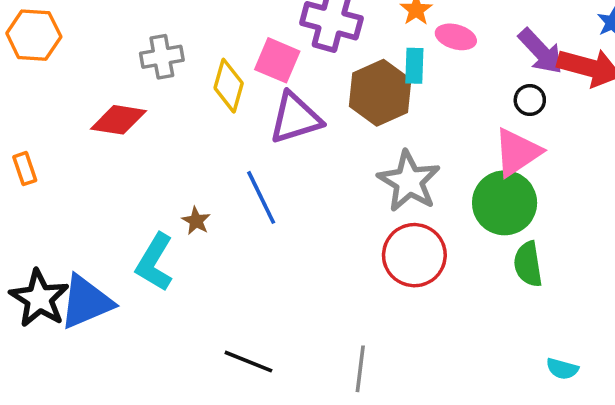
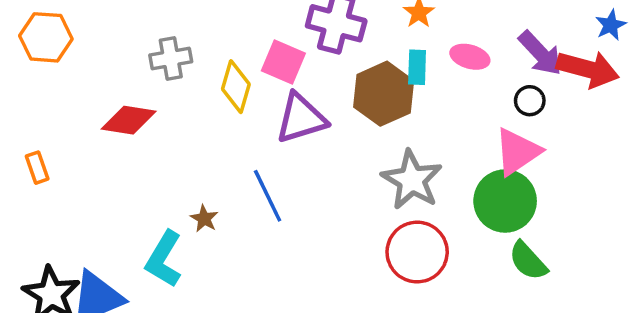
pink ellipse: (456, 37) -> (470, 57), moved
green semicircle: (528, 264) -> (528, 261), turned -33

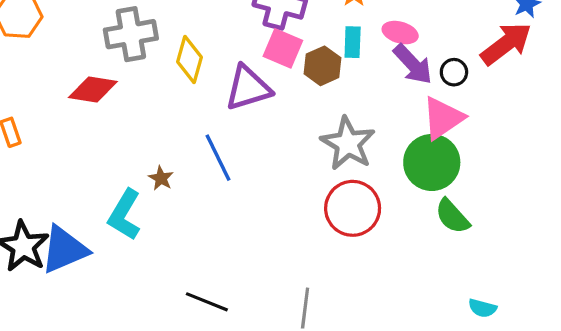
purple arrow: (540, 53) -> (413, 64), moved
gray cross: (171, 58) -> (131, 34), size x1.4
pink square: (283, 62) -> (283, 48), moved
red arrow: (588, 69) -> (506, 44), turned -52
brown hexagon: (384, 94) -> (322, 66), size x0.7

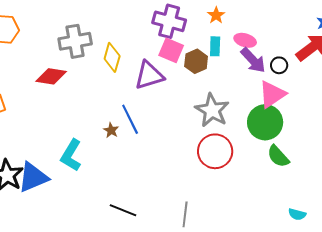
brown star: (161, 178) -> (111, 130), moved

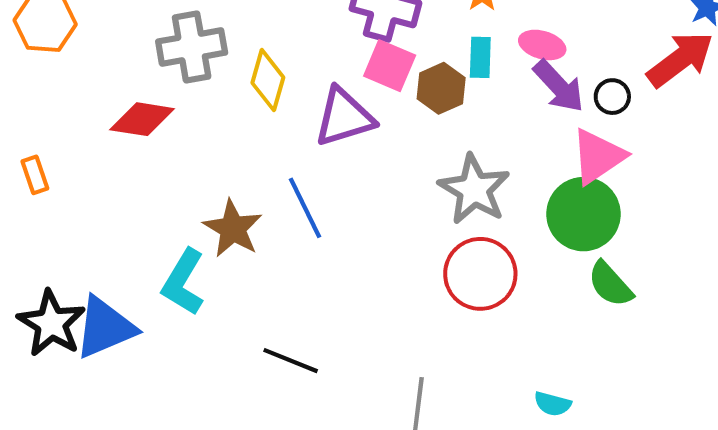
brown star: (111, 130) -> (233, 229), moved, size x1.8
black line: (123, 210) -> (291, 361), moved
cyan semicircle: (297, 214) -> (553, 404), moved

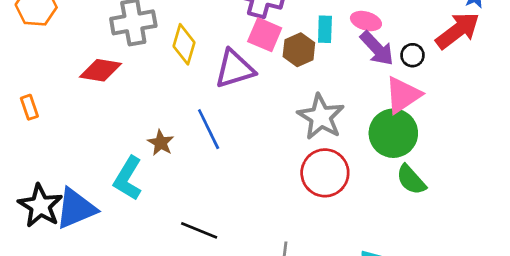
brown star: (233, 229) -> (161, 143), size x0.7

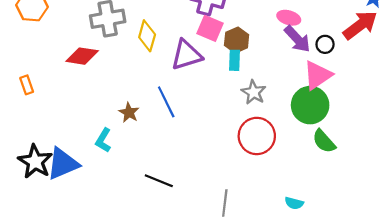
cyan rectangle: (325, 29) -> (234, 60), moved
gray star: (321, 117) -> (254, 92), size x0.7
cyan L-shape: (128, 178) -> (103, 140), size x0.7

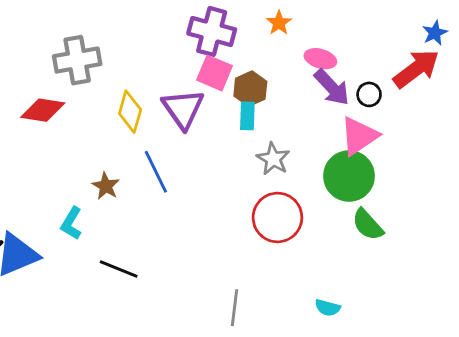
yellow diamond: (147, 36) -> (130, 112), moved
purple triangle: (186, 55) -> (183, 109), turned -48
black line: (159, 181) -> (119, 269), moved

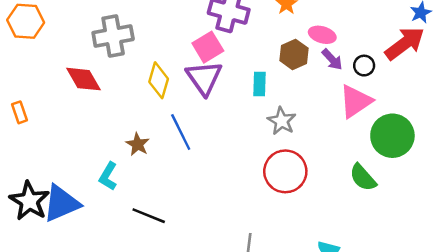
pink square: (215, 73) -> (208, 47), moved, turned 36
purple arrow: (332, 87) -> (332, 59), size x0.7
brown hexagon: (250, 89) -> (294, 54), moved
red diamond: (43, 110) -> (84, 79), turned 51
green circle: (349, 176) -> (392, 136), moved

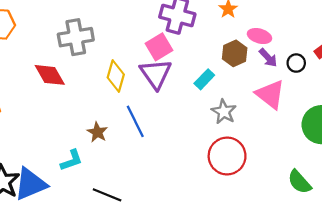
cyan rectangle: (259, 84) -> (204, 79), turned 42
pink triangle: (355, 101) -> (270, 94), moved, turned -48
cyan L-shape: (108, 176) -> (71, 160), turned -140
green semicircle: (363, 178) -> (299, 182), moved

